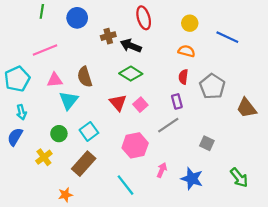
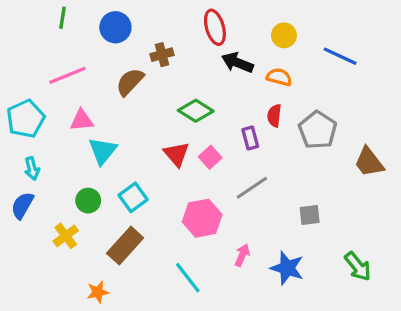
black arrow: (131, 46) -> (237, 63), moved
brown semicircle: (85, 77) -> (130, 82), moved, turned 60
purple rectangle: (177, 101) -> (250, 138), moved
gray square: (207, 143) -> (310, 215), turned -32

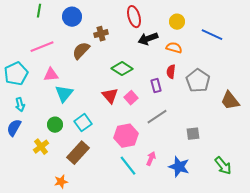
black arrow: (237, 63) -> (148, 39), turned -42
cyan line: (188, 278) -> (128, 166), moved

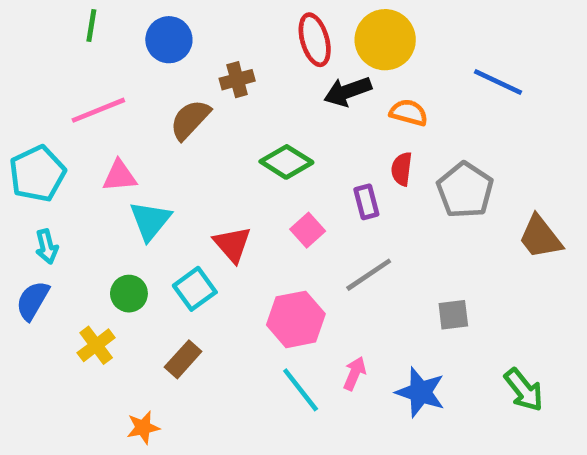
yellow circle: (177, 22) -> (385, 40), moved, size x1.6
red triangle: (110, 96) -> (232, 244), moved
brown rectangle: (78, 153) -> (183, 359), size x0.7

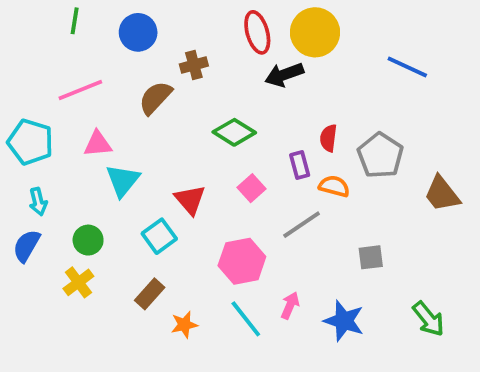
orange semicircle: (409, 113) -> (334, 186), moved
cyan pentagon: (37, 174) -> (30, 142), turned -30
green circle: (129, 294) -> (88, 240), moved
orange star: (143, 428) -> (184, 325), moved

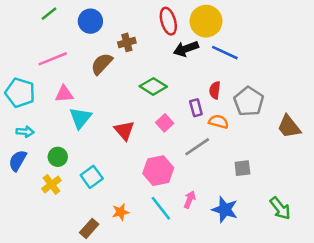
green line: (75, 21) -> (49, 14), turned 42
blue line: (407, 67) -> (225, 53), moved
cyan arrow: (38, 202) -> (25, 132), turned -72
cyan square: (159, 236) -> (92, 177), moved
brown rectangle: (150, 294) -> (89, 228), moved

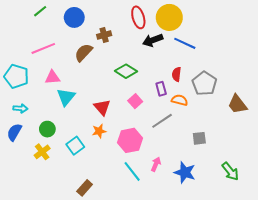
orange star: (121, 212) -> (99, 131), moved
brown rectangle: (89, 228) -> (85, 188), moved

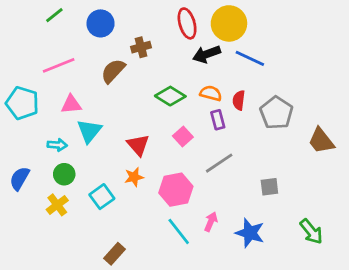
orange semicircle: (180, 100) -> (211, 93), moved
cyan arrow: (20, 108) -> (57, 145), moved

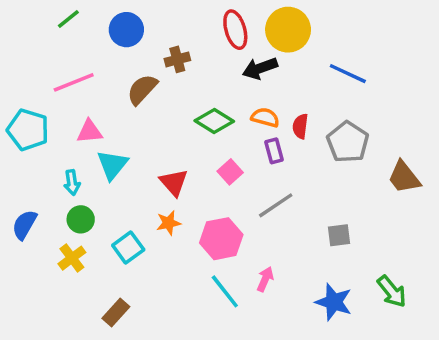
blue line: (250, 58) -> (348, 74), moved
cyan arrow: (57, 145) -> (72, 182), turned 78
blue star: (250, 233) -> (334, 302), moved
brown rectangle: (114, 254) -> (116, 313), moved

